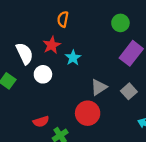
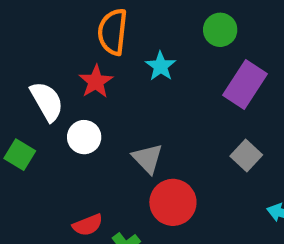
orange semicircle: (63, 19) -> (113, 32), size x1.5
cyan star: (73, 58) -> (161, 66), moved
gray triangle: (99, 87) -> (147, 158), moved, turned -36

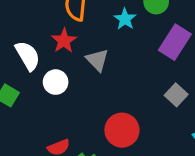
cyan star: (161, 66) -> (125, 19), moved
gray triangle: (147, 158) -> (97, 60), moved

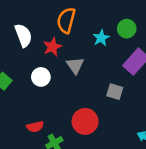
white semicircle: (28, 56) -> (23, 35), moved
gray square: (176, 95) -> (115, 92), moved, turned -35

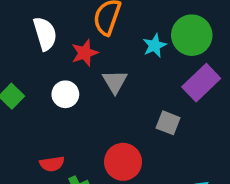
green circle: (127, 29) -> (192, 35), size x1.5

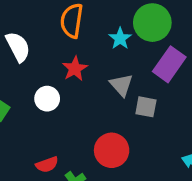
red star: (85, 53) -> (75, 69), moved
gray triangle: (115, 82) -> (121, 85), moved

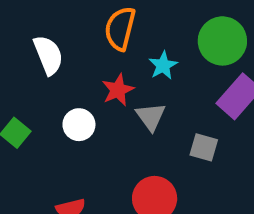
cyan star: (120, 39) -> (163, 65), moved
gray triangle: (121, 85) -> (151, 117), moved

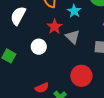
white semicircle: (48, 55) -> (18, 16), turned -120

